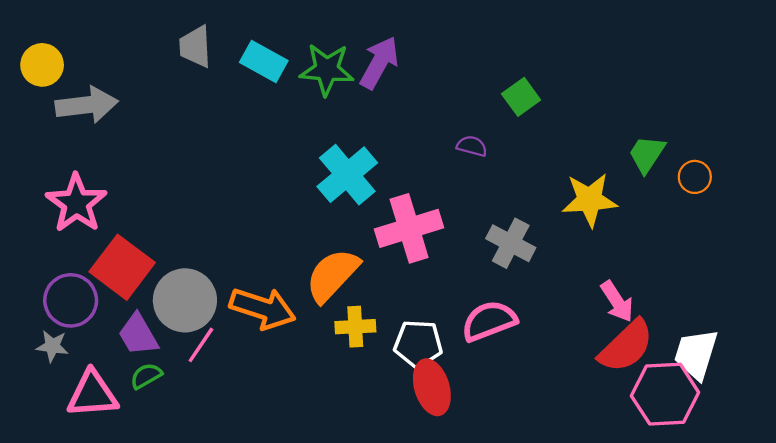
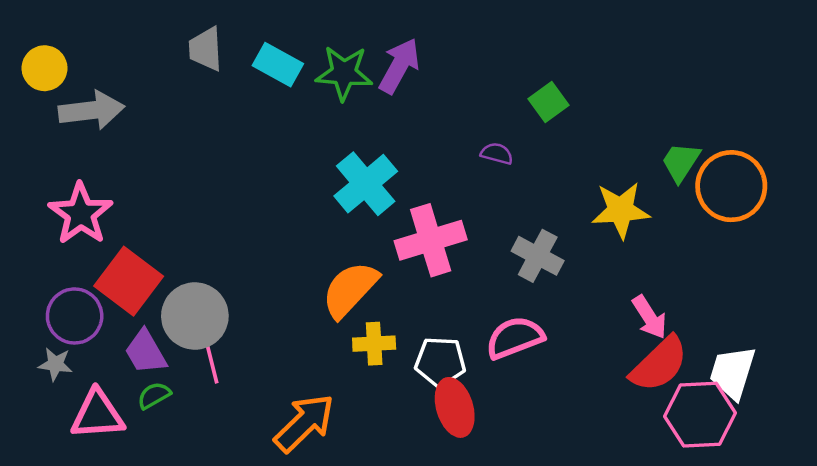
orange circle: (695, 177) -> (731, 186), size x2.0
orange arrow: (263, 308) -> (304, 423), moved, turned -62
pink line: (201, 345) -> (212, 363), turned -48

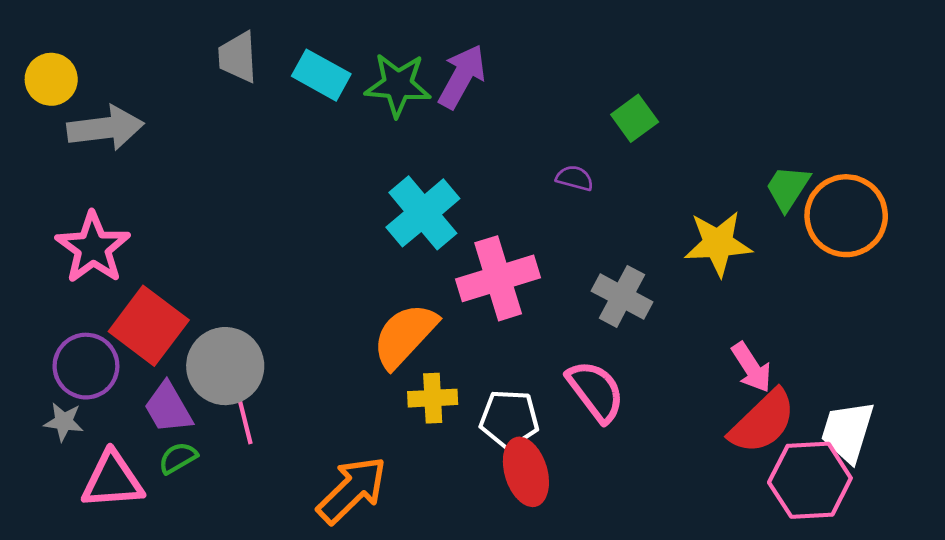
pink semicircle: (515, 338) -> (596, 391), turned 74

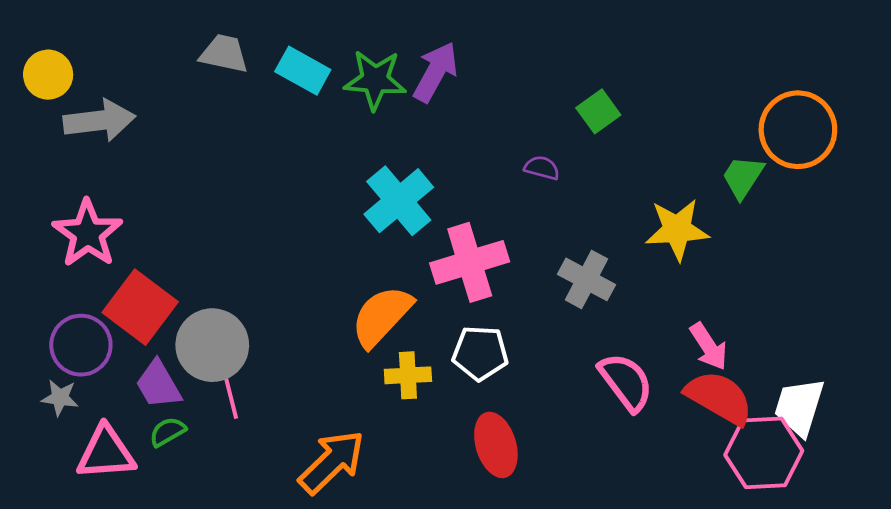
gray trapezoid: (238, 57) -> (224, 54), turned 105
orange circle: (846, 216) -> (798, 130), moved
pink semicircle: (596, 391) -> (626, 382), moved
white pentagon: (509, 419) -> (480, 353), moved
red semicircle: (763, 422) -> (719, 398), turned -106

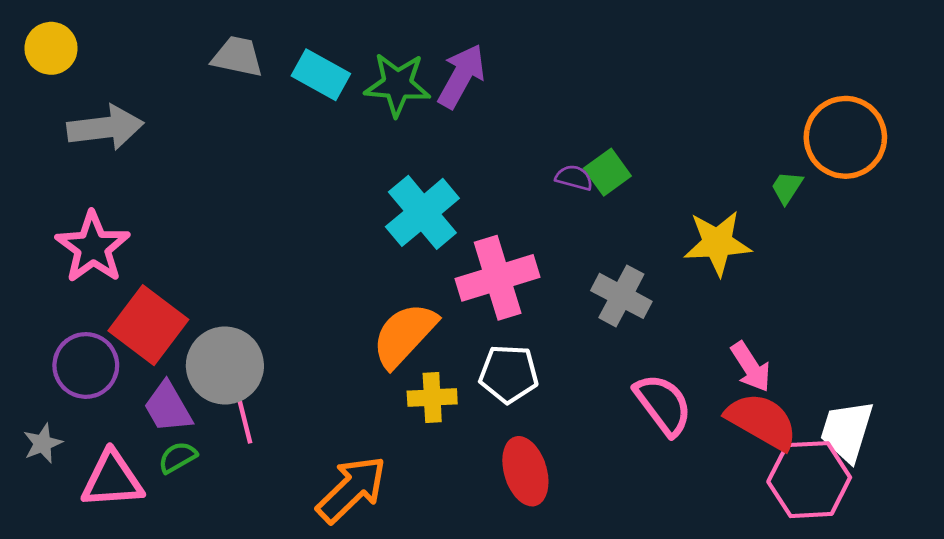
yellow circle: (48, 75) -> (51, 48), moved
green square: (598, 111) -> (607, 172), moved
green trapezoid: (743, 177) -> (787, 187), size x0.7
gray star: (60, 398) -> (43, 443), moved, turned -30

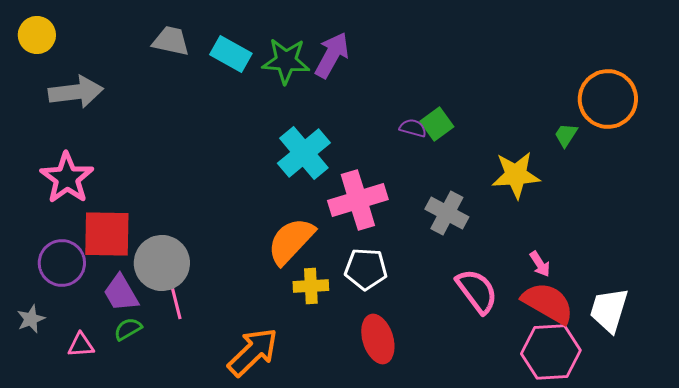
red square: (148, 325) -> (107, 234), turned -36
pink arrow: (751, 367) -> (540, 264), size x0.7
pink triangle: (112, 480) -> (81, 345), size x0.6
pink hexagon: (809, 480) -> (551, 352), moved

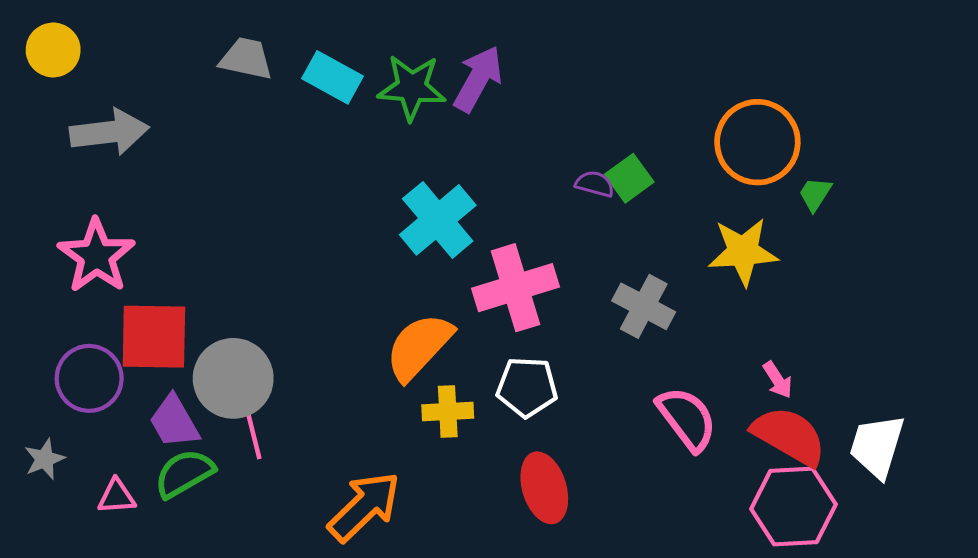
orange circle: (608, 99) -> (757, 142), moved
green semicircle: (128, 329) -> (184, 473), size x1.5

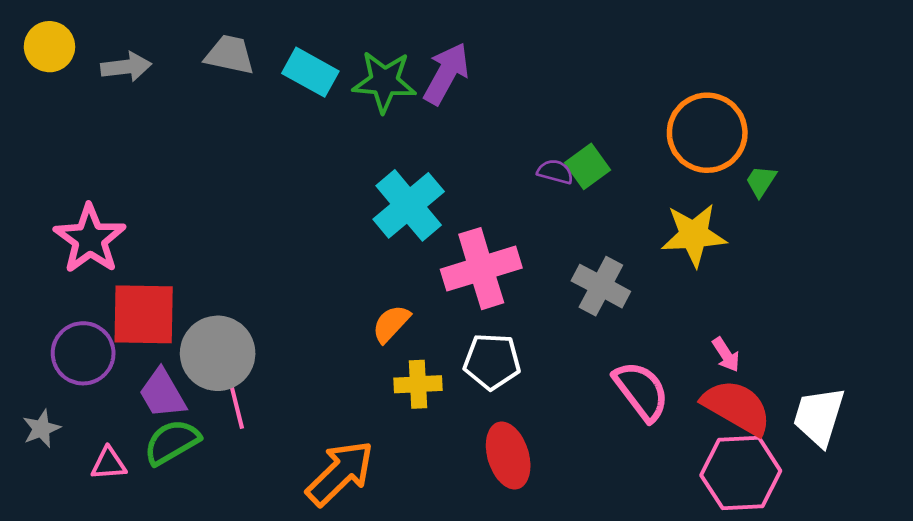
gray arrow: (109, 132) -> (126, 67), moved, size x0.7
orange semicircle: (419, 347) -> (391, 324), size x0.6

